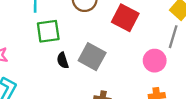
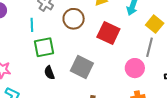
black semicircle: (63, 60) -> (49, 73), moved

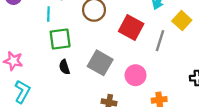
gray line: (149, 47) -> (160, 41), moved
pink circle: (135, 68) -> (136, 75), moved

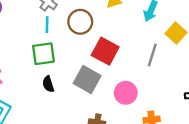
cyan line: (48, 14) -> (47, 25), moved
red square: (131, 27) -> (105, 51), moved

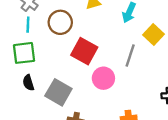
gray square: (87, 80) -> (58, 92), moved
pink circle: (126, 93) -> (103, 78), moved

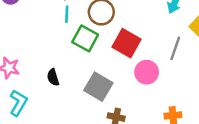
green square: (24, 53) -> (85, 38), moved, turned 35
black semicircle: (28, 83) -> (53, 77), moved

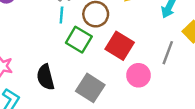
black semicircle: (53, 77) -> (46, 77), size x1.5

